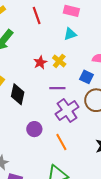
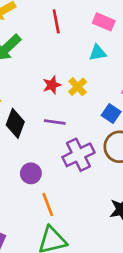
purple line: (57, 88) -> (55, 122), moved
orange line: (61, 142) -> (48, 204), moved

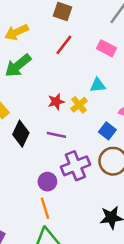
red line: (56, 21) -> (64, 45), turned 45
cyan triangle: (98, 53) -> (98, 85), moved
purple circle: (31, 173) -> (47, 182), moved

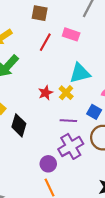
pink rectangle: (107, 48) -> (71, 34), moved
cyan triangle: (98, 85) -> (80, 73), size x1.5
purple line: (56, 135) -> (68, 121), moved

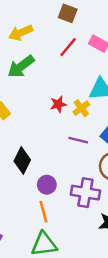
black diamond: (19, 125) -> (22, 160), moved
purple cross: (71, 146) -> (85, 193), moved, turned 30

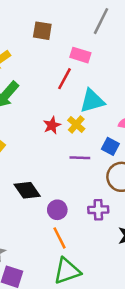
red line: (68, 47) -> (64, 79), moved
black diamond: (22, 160) -> (27, 190), turned -50
purple cross: (85, 193) -> (98, 210), size x0.7

